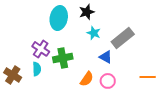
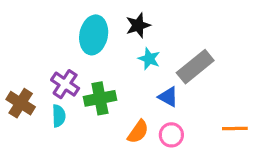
brown cross: (13, 75) -> (21, 103), moved

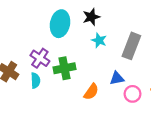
gray rectangle: (195, 67) -> (131, 46), turned -30
blue triangle: (168, 97) -> (117, 78), moved, turned -40
pink circle: (171, 135) -> (133, 94), moved

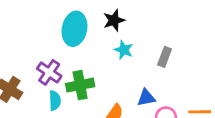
gray rectangle: (131, 46) -> (165, 57), size x0.6
cyan semicircle: (35, 81) -> (55, 101), moved

